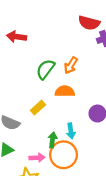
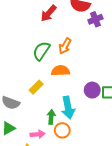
red arrow: (17, 37) -> (48, 13), moved, turned -54
cyan arrow: (71, 131) -> (68, 108), size x1.5
orange circle: (64, 155) -> (62, 130), size x0.6

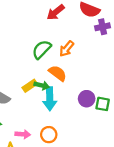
orange semicircle: (60, 71) -> (58, 73), turned 30
cyan arrow: (68, 108) -> (50, 99), moved
green arrow: (51, 117) -> (42, 85), moved, turned 88

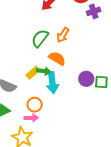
orange circle: (49, 135) -> (35, 105), moved

